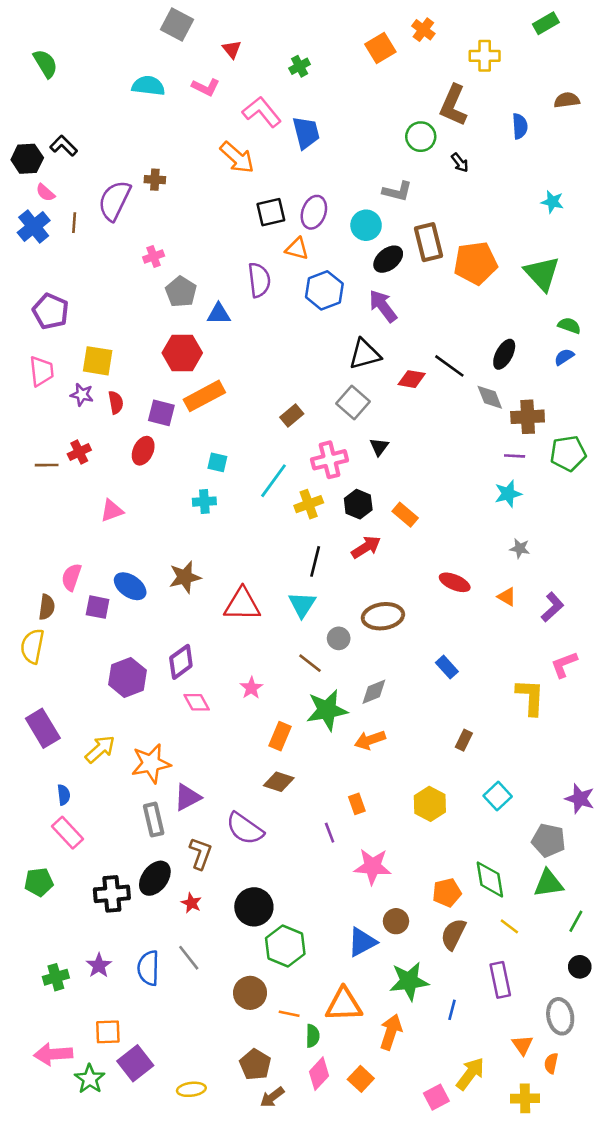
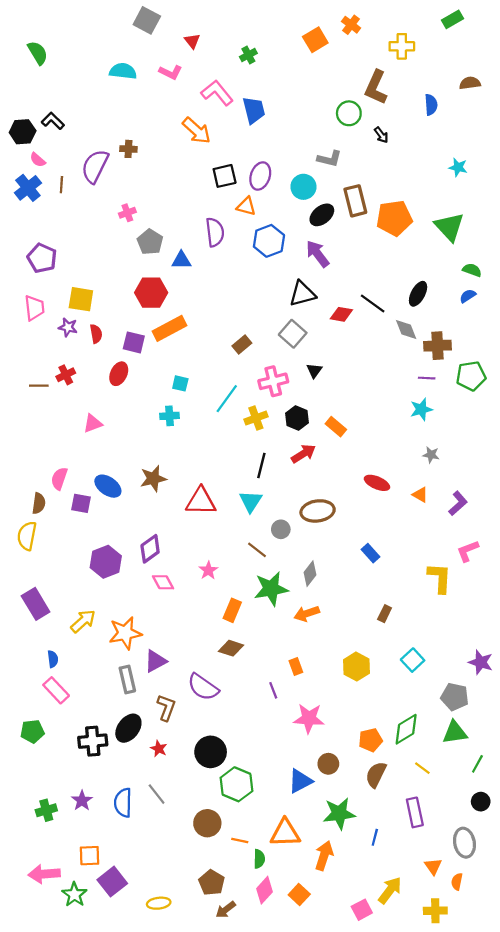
gray diamond: (374, 692) -> (310, 574), turned -30
green diamond: (490, 879) -> (406, 729), turned 68

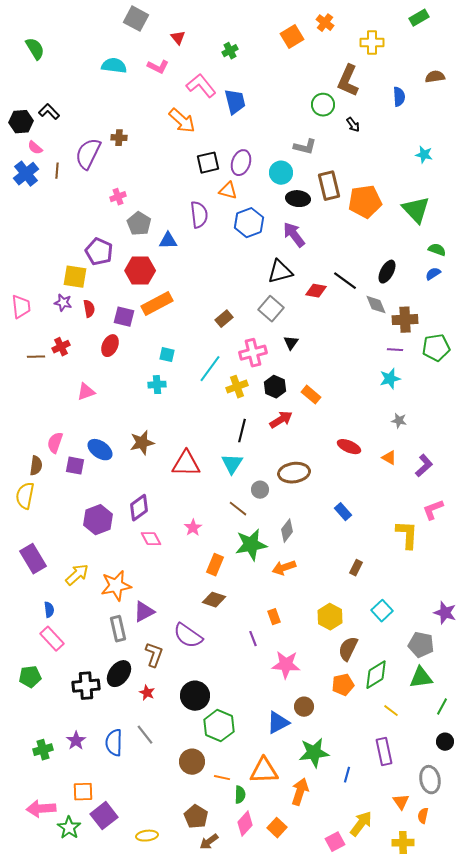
black ellipse: (322, 215) -> (298, 199), turned 45
purple pentagon: (42, 258) -> (99, 252), moved
pink trapezoid: (34, 308) -> (21, 307), moved
brown semicircle: (376, 775) -> (348, 649), moved

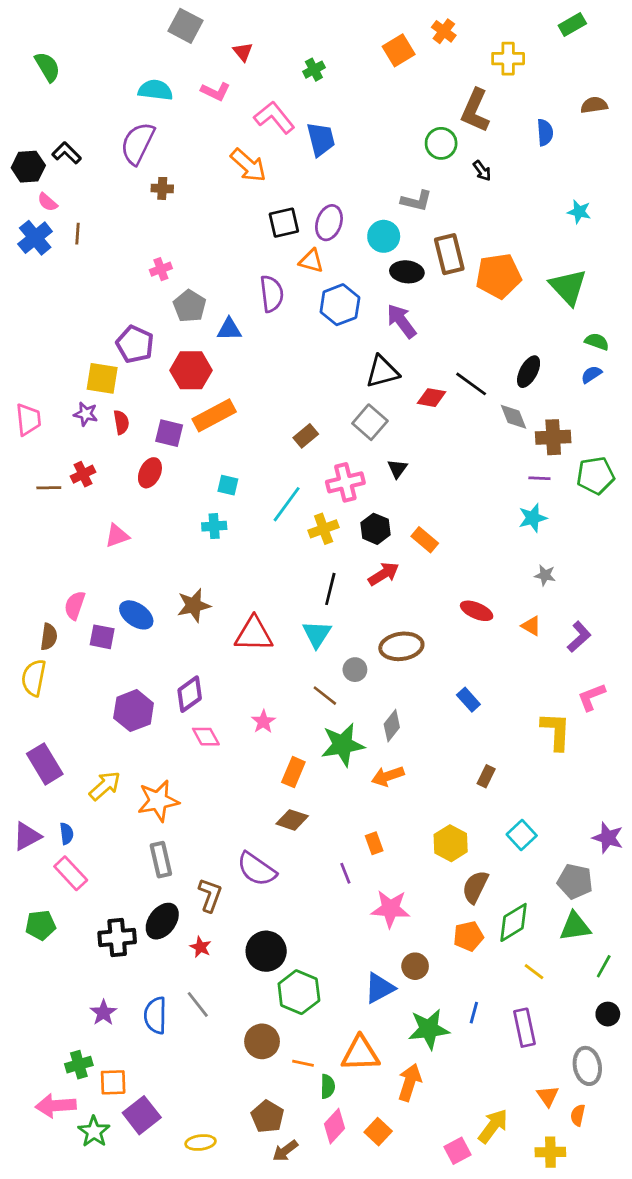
purple semicircle: (88, 154) -> (138, 143), moved
purple triangle: (144, 612) -> (27, 836), moved
green cross: (43, 750) -> (79, 1065), moved
blue line: (347, 775) -> (474, 1013), moved

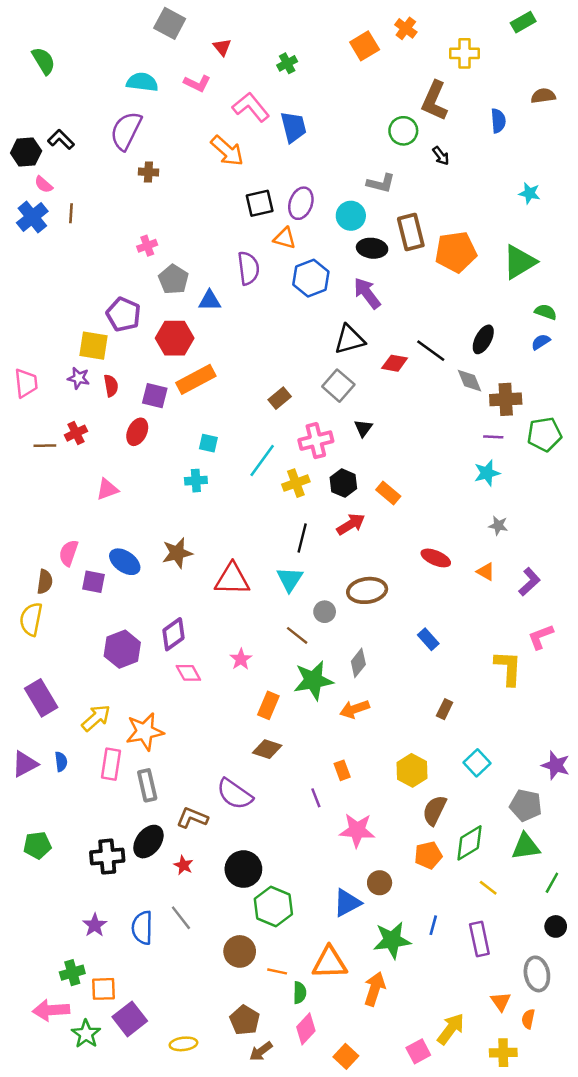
green triangle: (568, 287) -> (519, 262), turned 42
pink rectangle: (71, 873) -> (111, 764), moved, turned 52
brown L-shape: (210, 895) -> (192, 818), turned -88
orange square: (378, 1132) -> (346, 1056), moved

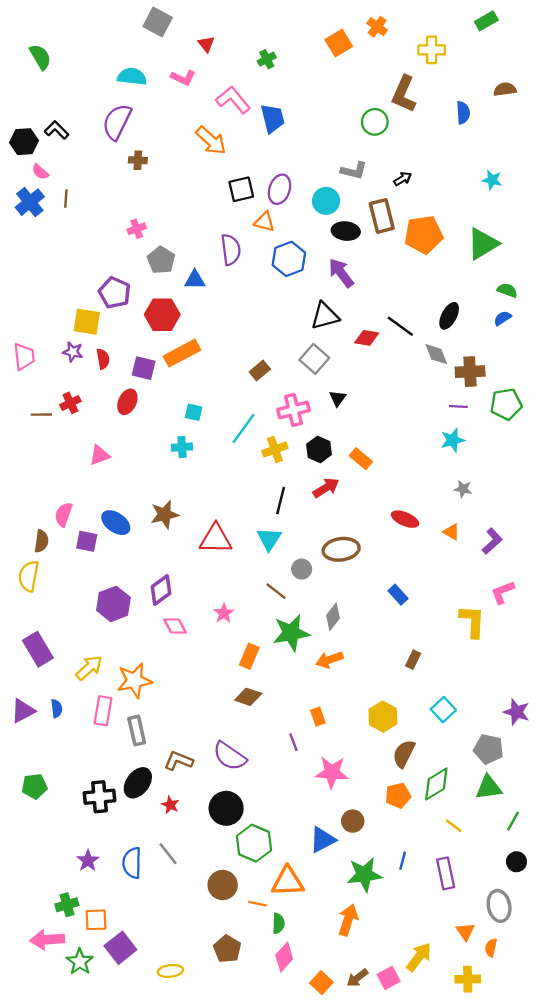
black arrow: (441, 156) -> (403, 179), moved, turned -84
purple semicircle: (235, 794) -> (230, 756), moved
orange triangle: (330, 963) -> (288, 882), moved
brown arrow: (261, 1051) -> (357, 978), moved

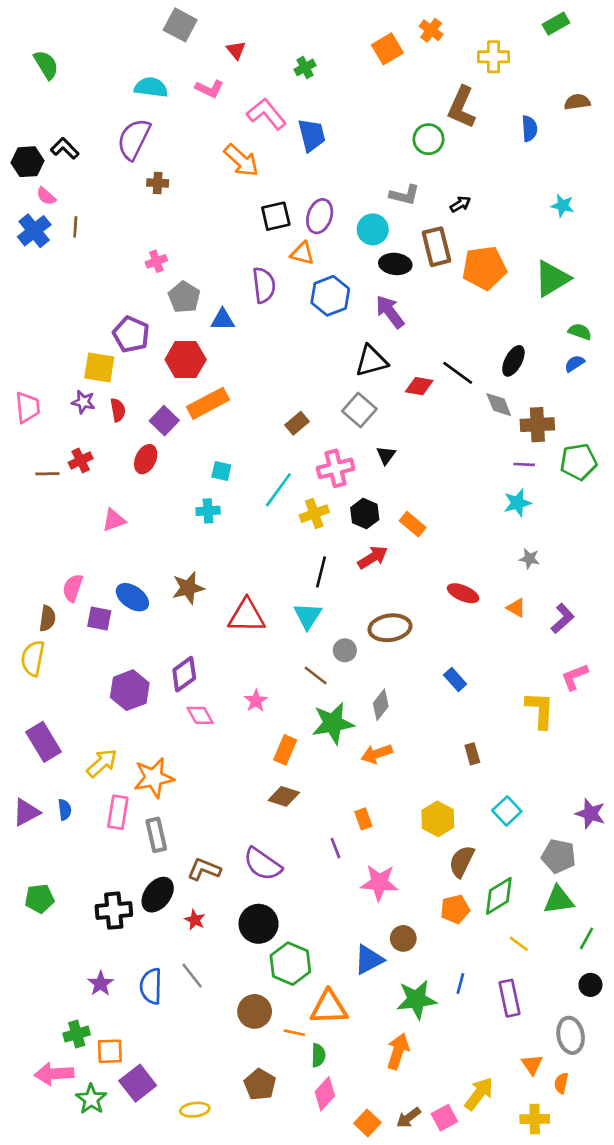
purple square: (144, 368) -> (164, 421), turned 30
brown rectangle: (413, 660) -> (472, 754), turned -42

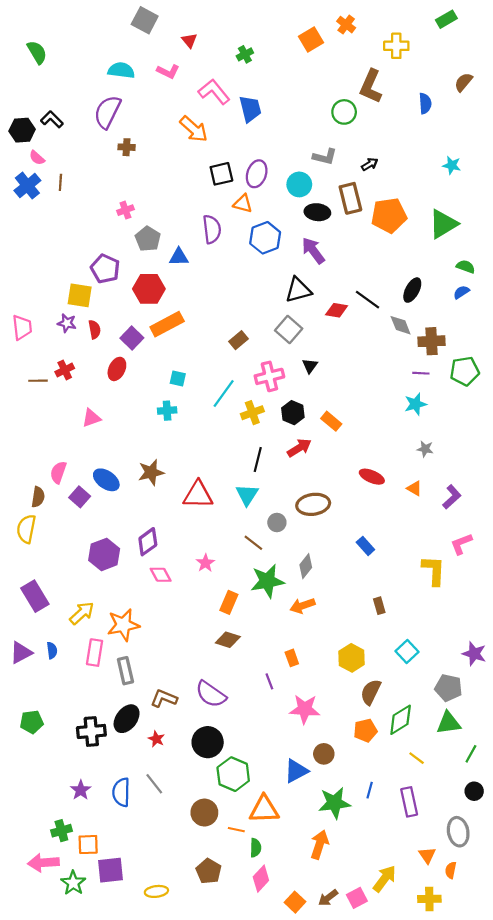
brown semicircle: (577, 102) -> (463, 82), turned -42
purple square: (99, 618) -> (80, 497), turned 30
purple square: (138, 1083) -> (111, 870), turned 32

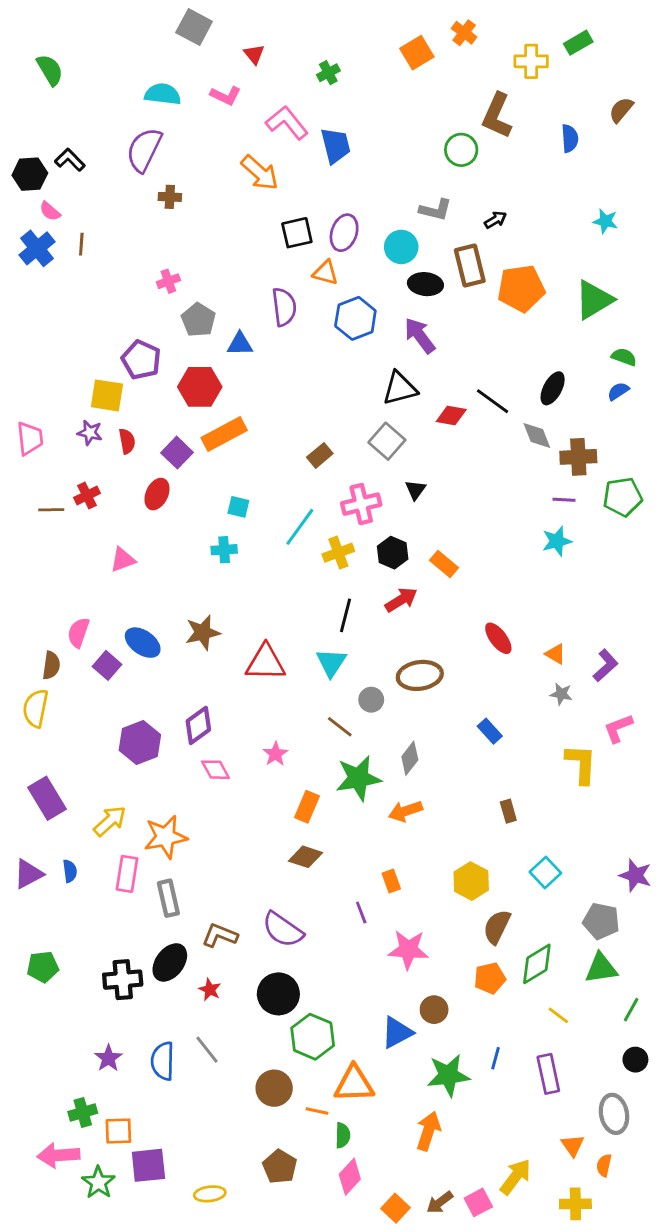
green rectangle: (446, 19) -> (578, 43), moved
gray star: (425, 449) -> (561, 694), moved
red ellipse: (372, 477) -> (498, 638), turned 30

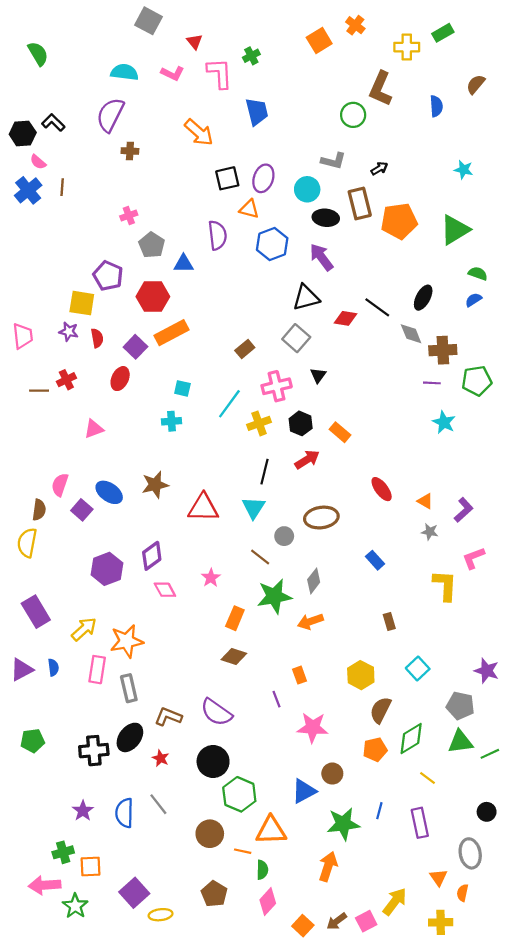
pink L-shape: (287, 123) -> (220, 73), moved, turned 36
cyan star: (557, 541) -> (444, 422), moved, turned -30
green line: (631, 1010) -> (490, 754), moved, turned 36
purple square: (148, 1165) -> (134, 893), moved, turned -36

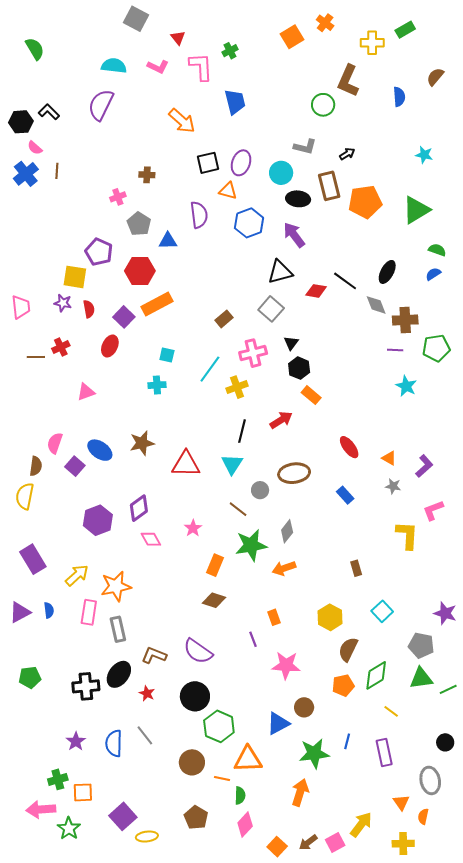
brown cross: (130, 151) -> (147, 175), moved
black hexagon: (301, 423) -> (299, 368), moved
blue rectangle: (375, 560) -> (345, 495), moved

